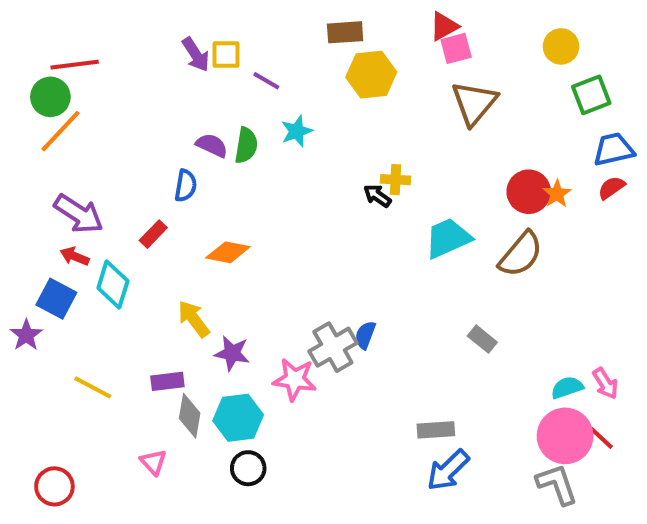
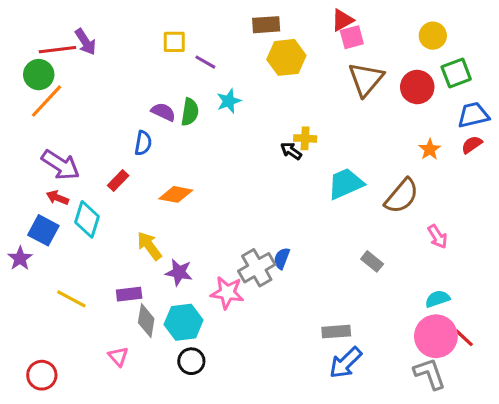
purple arrow: (196, 54) -> (85, 42), moved
red circle: (529, 192) -> (417, 87), moved
pink arrow: (605, 383) -> (437, 237), moved

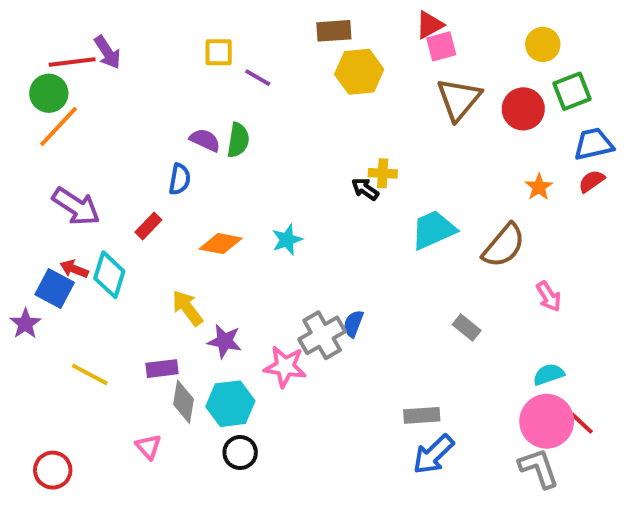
cyan star: (229, 101) -> (287, 240), moved
red arrow: (57, 198) -> (74, 269), moved

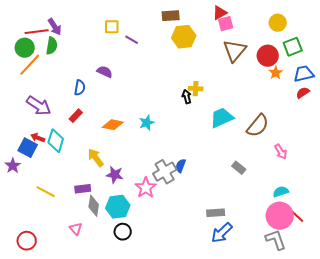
green semicircle: (238, 140) -> (52, 46), moved
blue semicircle: (180, 179) -> (80, 88), moved
orange star: (539, 187) -> (276, 73), moved
black arrow: (365, 189) -> (187, 97), turned 40
pink star: (285, 367) -> (146, 188), turned 30

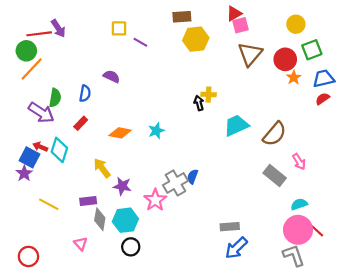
green semicircle: (52, 46) -> (55, 98), moved
purple star: (13, 166) -> (24, 173), moved
gray rectangle: (239, 168) -> (275, 175), moved, size x1.5

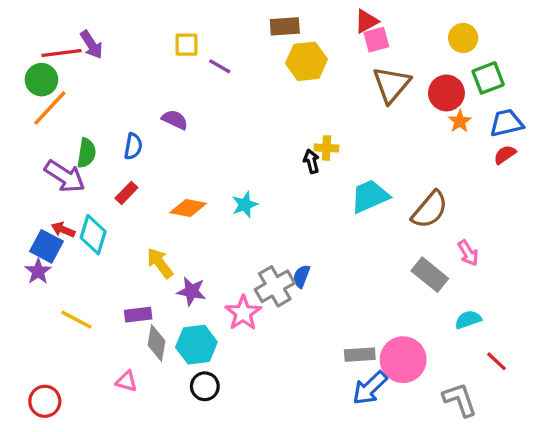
pink circle: (298, 230) -> (403, 360), moved
pink triangle: (81, 244) -> (126, 381), turned -32

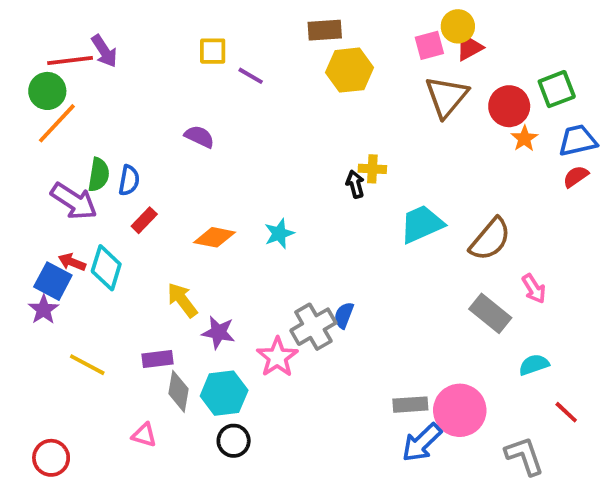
red triangle: (366, 21) -> (469, 47), moved
yellow circle: (463, 38) -> (458, 26), moved
blue semicircle: (133, 146) -> (129, 180), moved

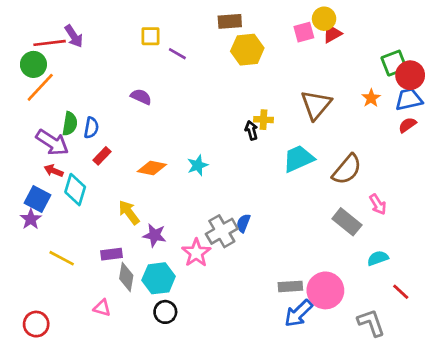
brown triangle: (446, 97) -> (316, 105), moved
red circle: (509, 106) -> (410, 75), moved
red arrow: (72, 262) -> (54, 171), moved

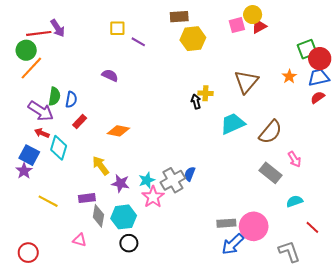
cyan star: (198, 165) -> (147, 180), moved

